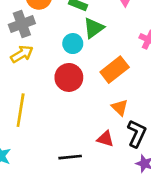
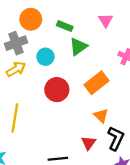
cyan circle: (73, 44) -> (45, 57), moved
red triangle: (105, 139) -> (89, 143), turned 49

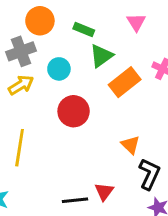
orange rectangle: (96, 83) -> (125, 82), moved
red triangle: (89, 143) -> (104, 192), moved

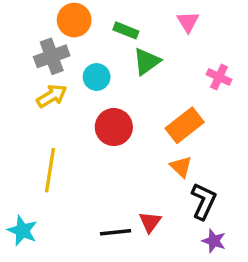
orange rectangle: (125, 82) -> (185, 125), moved

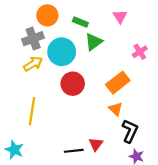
cyan circle: (97, 77) -> (62, 52), size x1.6
pink cross: (219, 77) -> (140, 52), turned 32

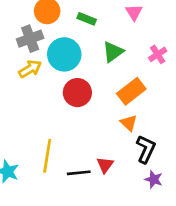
green triangle: (94, 42) -> (113, 52), moved
yellow line: (32, 111) -> (47, 156), moved

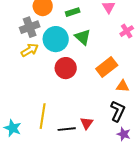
green rectangle: (87, 19) -> (73, 12), turned -40
green triangle: (113, 52) -> (83, 37), moved, turned -42
pink cross: (158, 54) -> (127, 31), moved
orange triangle: (129, 123) -> (123, 86), moved, turned -40

